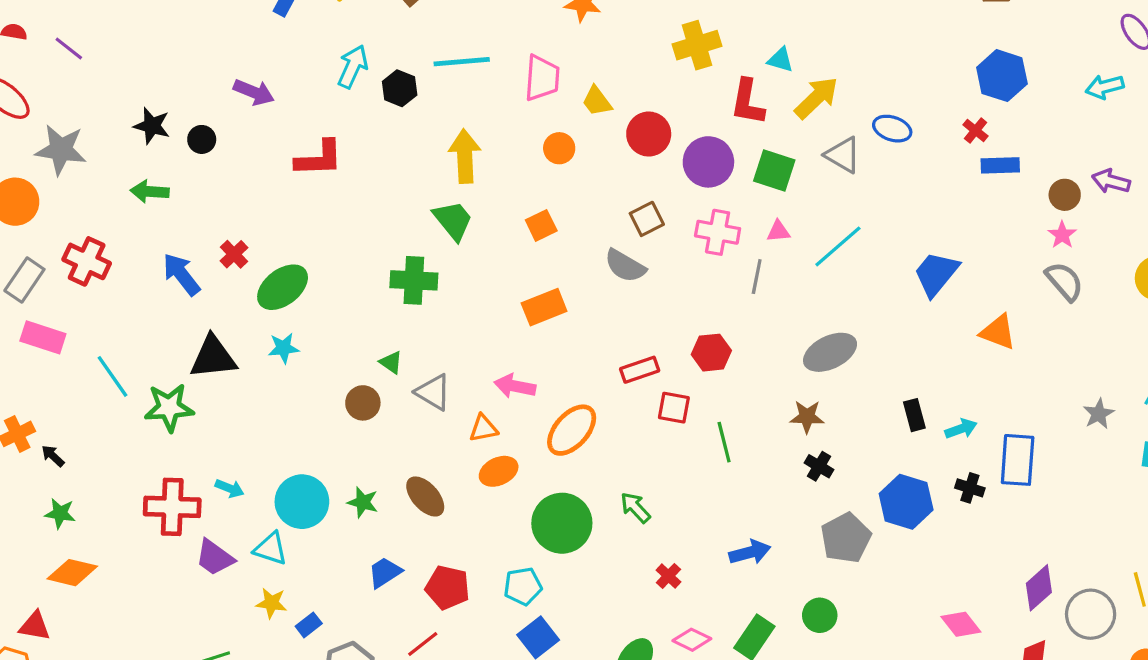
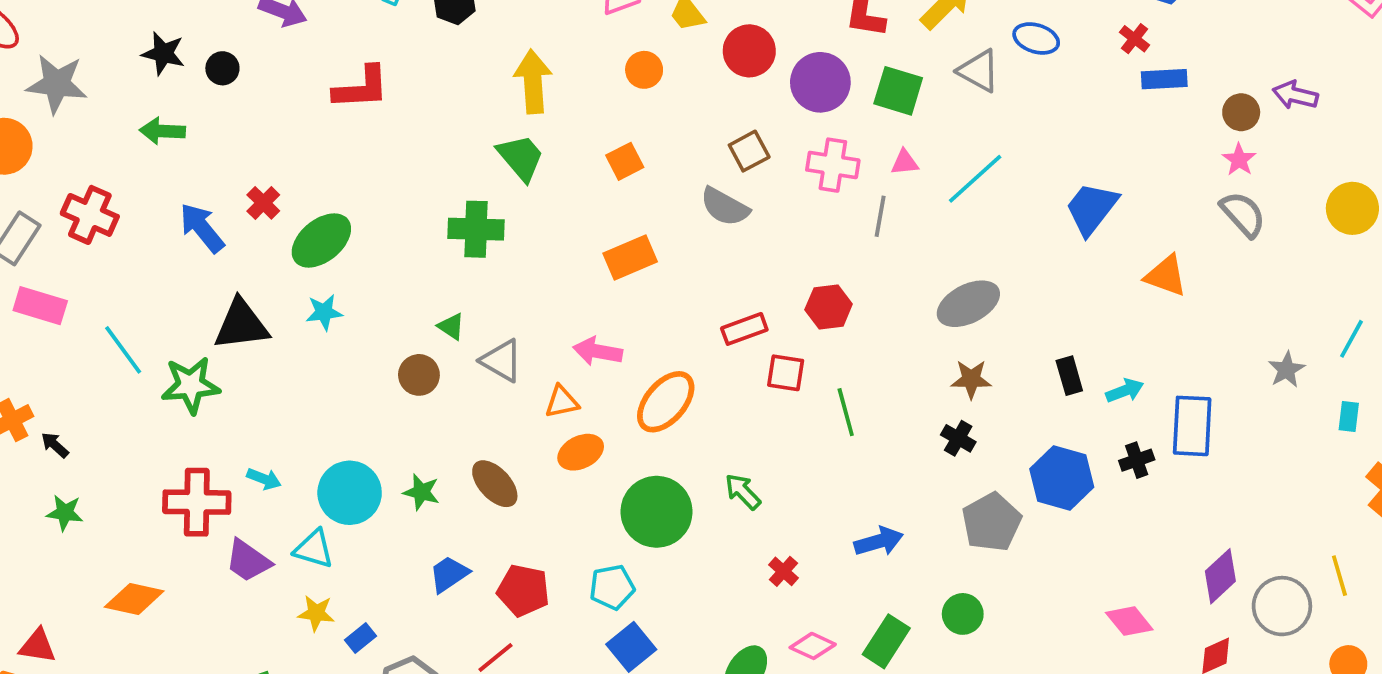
brown star: (807, 417) -> (971, 379), moved
black cross: (970, 488) -> (1137, 460), turned -36
orange diamond: (72, 573) -> (134, 599), moved

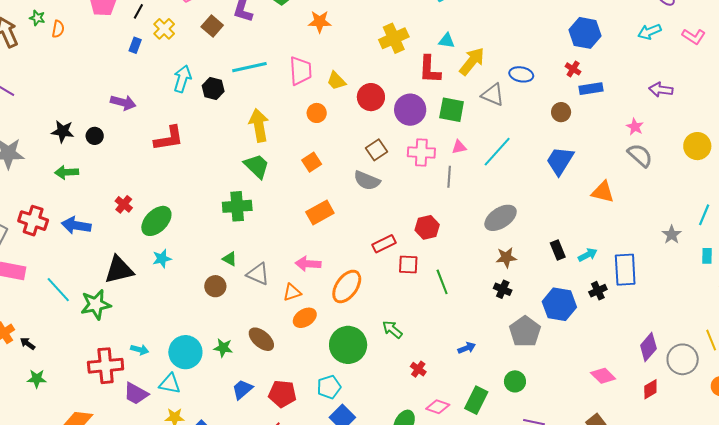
brown circle: (1241, 112) -> (561, 112), moved
blue arrow: (202, 228) -> (76, 225), moved, turned -36
blue arrow: (879, 541) -> (467, 348), size x0.7

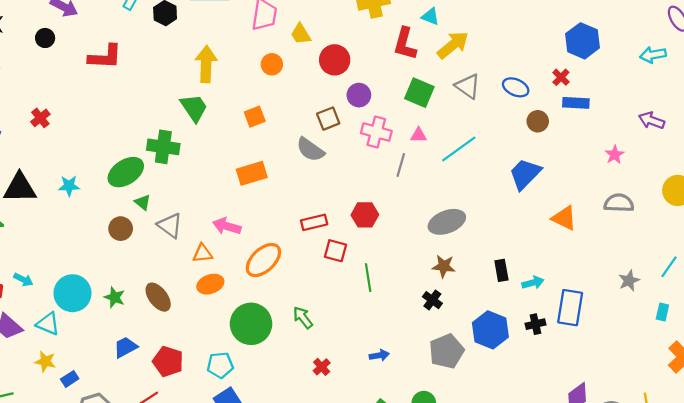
blue ellipse: (521, 74) -> (516, 87), moved
purple circle: (410, 110) -> (359, 95), moved, size x0.7
black circle: (95, 136) -> (45, 38), moved
gray semicircle: (640, 155) -> (619, 203), moved, turned -52
green ellipse: (156, 221) -> (126, 172), moved

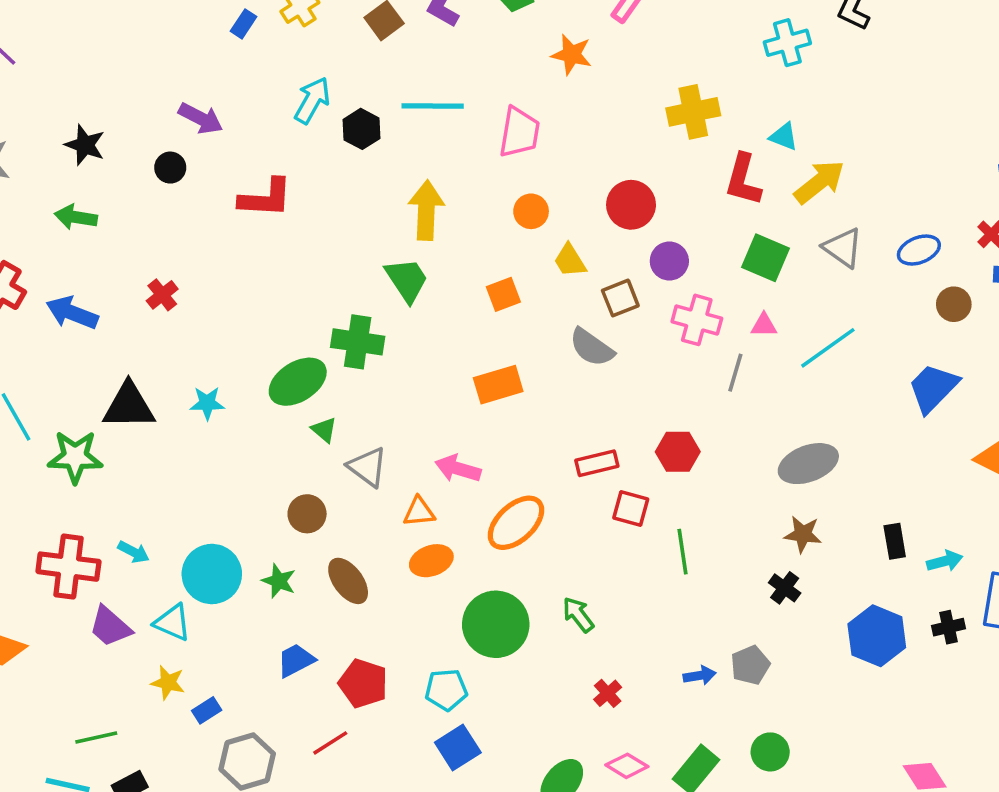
yellow trapezoid: (301, 34) -> (570, 260), moved
blue ellipse: (516, 87) -> (919, 250), turned -45
brown circle: (121, 229) -> (307, 514), moved
gray pentagon: (447, 351) -> (750, 665), moved, size x0.7

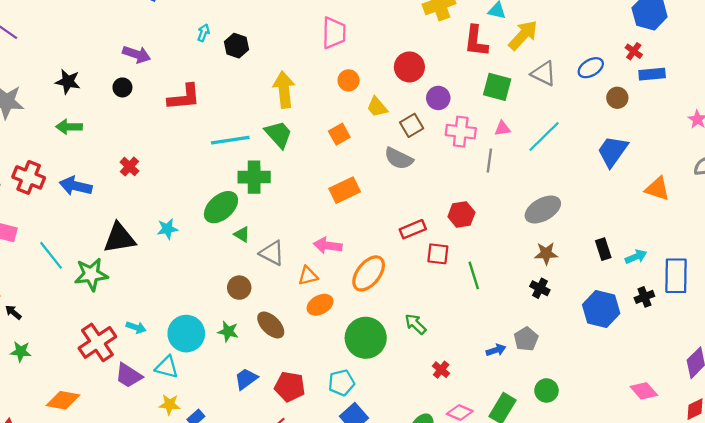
cyan arrow: (312, 100) -> (203, 33), size x0.6
cyan line: (433, 106) -> (230, 140), moved
red cross: (68, 567) -> (97, 342), turned -33

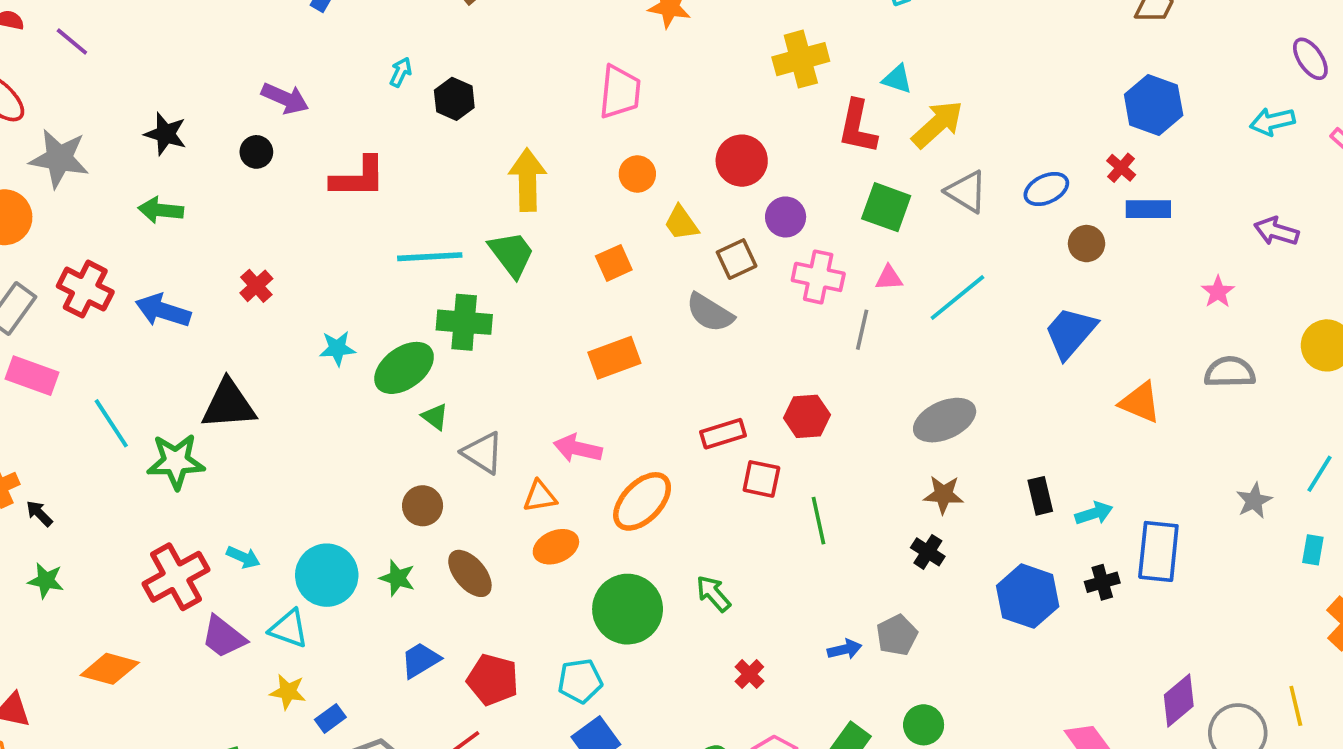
cyan star: (167, 229) -> (337, 348), moved

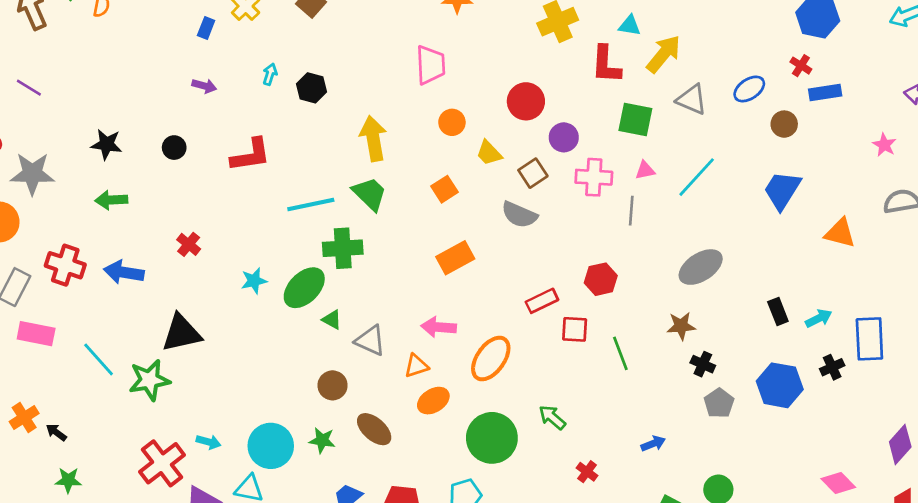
purple arrow: (285, 98) -> (204, 86), moved, size x0.7
brown star: (944, 494) -> (681, 326), moved
gray pentagon: (897, 635) -> (719, 403), moved

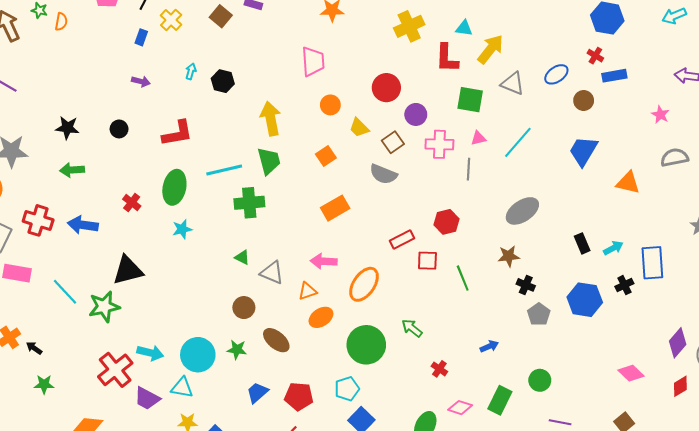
green trapezoid: (370, 194) -> (269, 161), turned 32
green ellipse: (304, 288) -> (174, 187), moved, turned -32
cyan arrow: (208, 442) -> (150, 353), size x1.4

